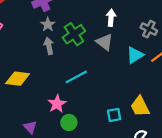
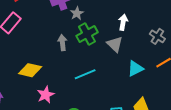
gray star: (48, 24) -> (77, 13), moved
cyan triangle: (135, 55) -> (135, 69), moved
pink star: (57, 104) -> (46, 95), moved

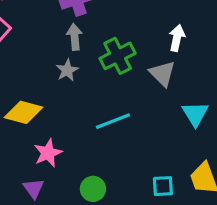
gray star: (77, 13) -> (67, 70), moved
gray arrow: (62, 43) -> (75, 37), moved
cyan triangle: (135, 69) -> (195, 114), turned -36

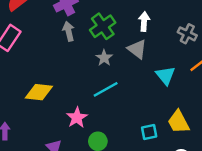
green cross: (118, 56) -> (103, 26), moved
gray star: (67, 70) -> (104, 58), moved
pink star: (48, 153) -> (77, 118), moved

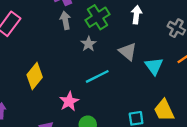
gray triangle: (137, 49) -> (128, 52), moved
gray star: (104, 58) -> (89, 44), moved
yellow diamond: (39, 92) -> (35, 76), turned -60

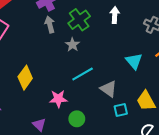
gray triangle: (128, 52) -> (109, 89), moved
pink star: (69, 101) -> (58, 99), turned 30

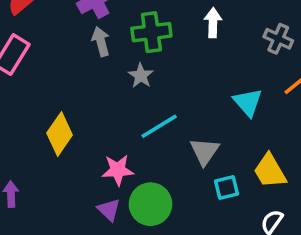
green cross: (79, 20) -> (151, 32), turned 30
gray triangle: (109, 89) -> (205, 151), turned 30
green circle: (77, 119) -> (151, 204), size x1.5
purple triangle: (39, 125) -> (109, 210), moved

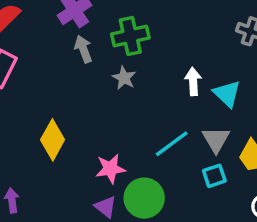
white arrow: (213, 23) -> (193, 82), moved
cyan line: (159, 126) -> (172, 144), moved
gray triangle: (205, 151) -> (216, 140), moved

